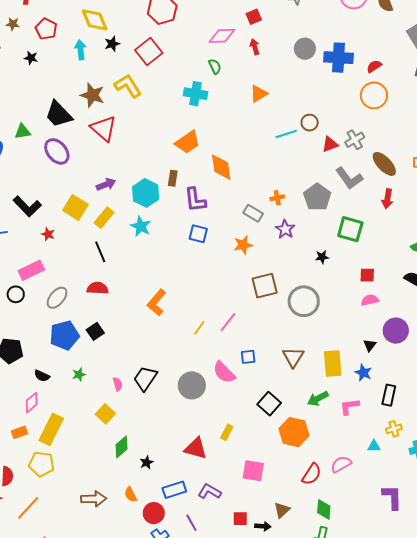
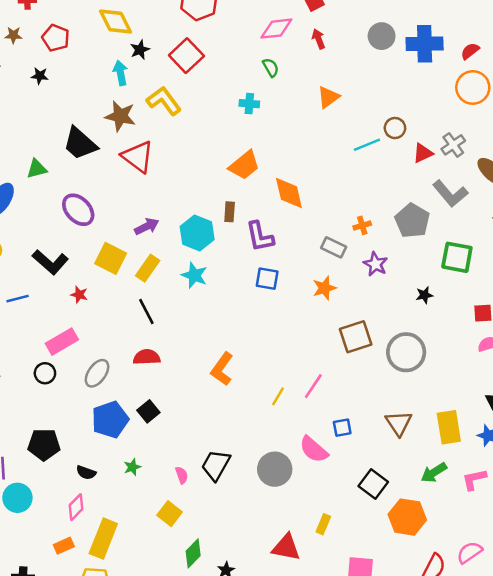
cyan arrow: (81, 50) -> (120, 73), moved
cyan cross: (195, 94) -> (249, 104), size x0.7
purple ellipse: (57, 151) -> (78, 210), moved

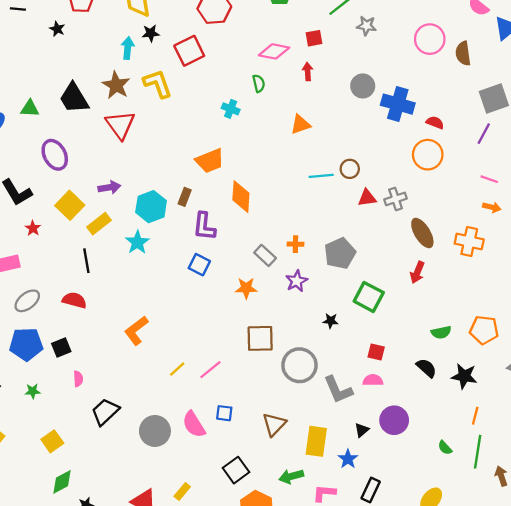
red semicircle: (470, 51) -> (435, 123), turned 42
gray L-shape: (450, 194) -> (338, 390), moved
pink semicircle: (182, 475) -> (78, 379), moved

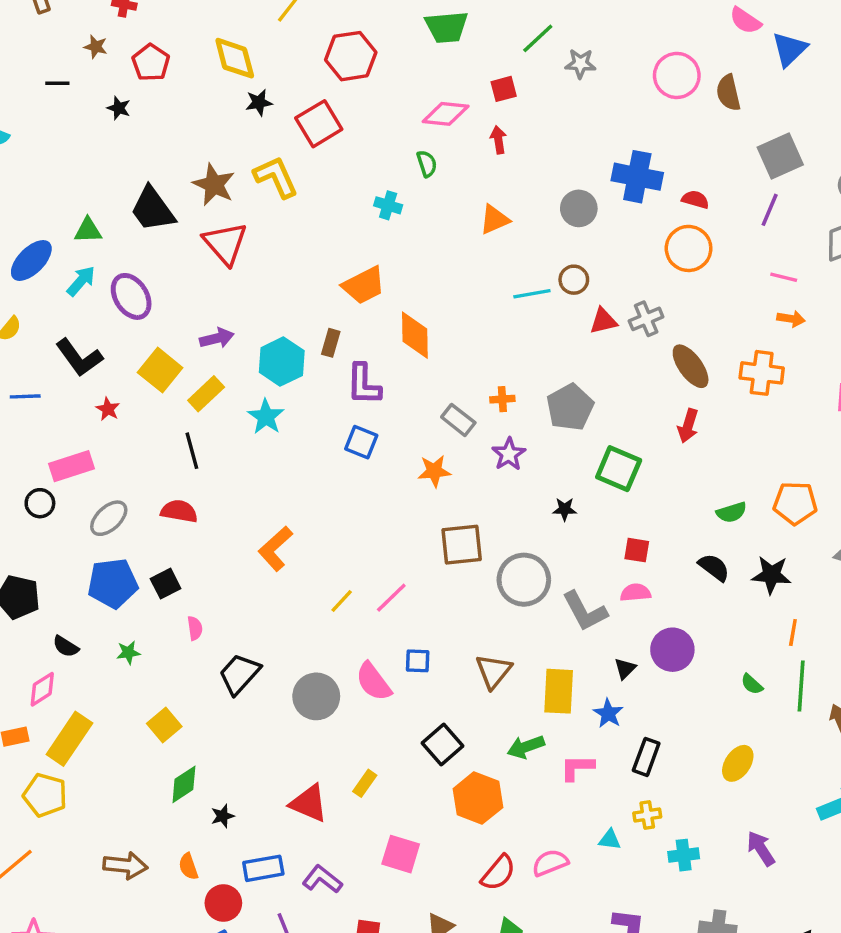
cyan arrow: (128, 48) -> (81, 281), moved, turned 40
gray circle: (363, 86) -> (579, 208), moved

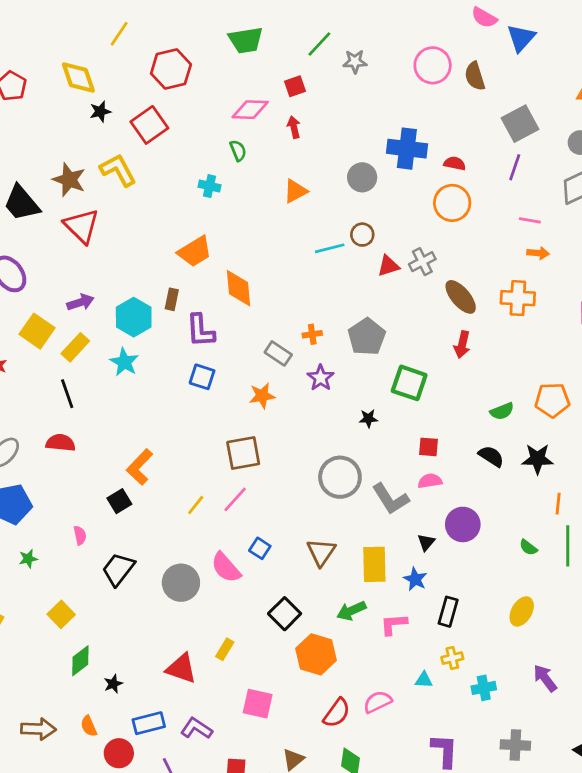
brown square: (462, 545) -> (243, 453), moved
black square: (166, 584) -> (119, 501), moved
blue square: (418, 661) -> (260, 548), turned 35

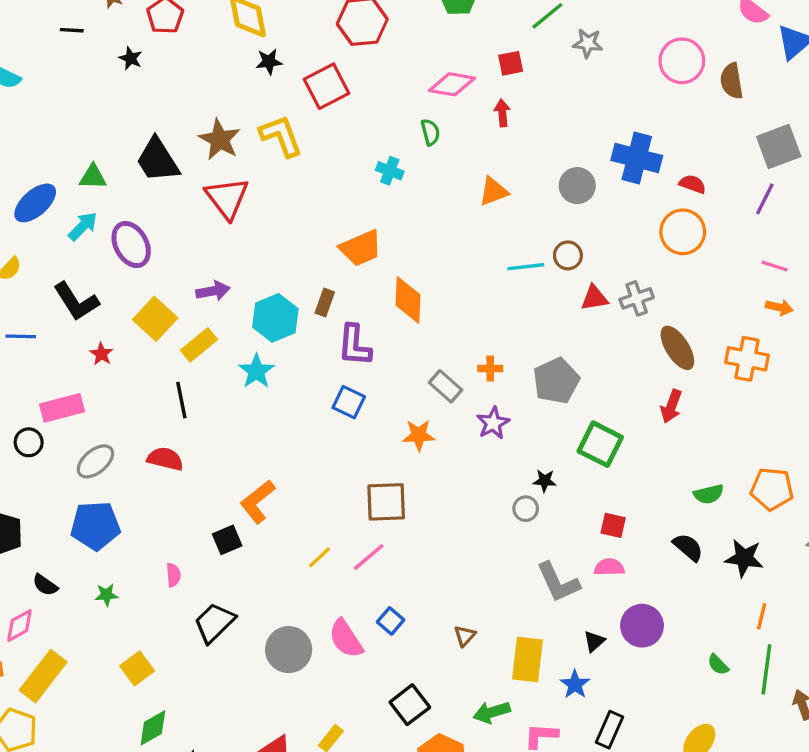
gray circle: (340, 477) -> (526, 509), moved, size x0.5
brown triangle: (321, 552) -> (465, 636), size x0.6

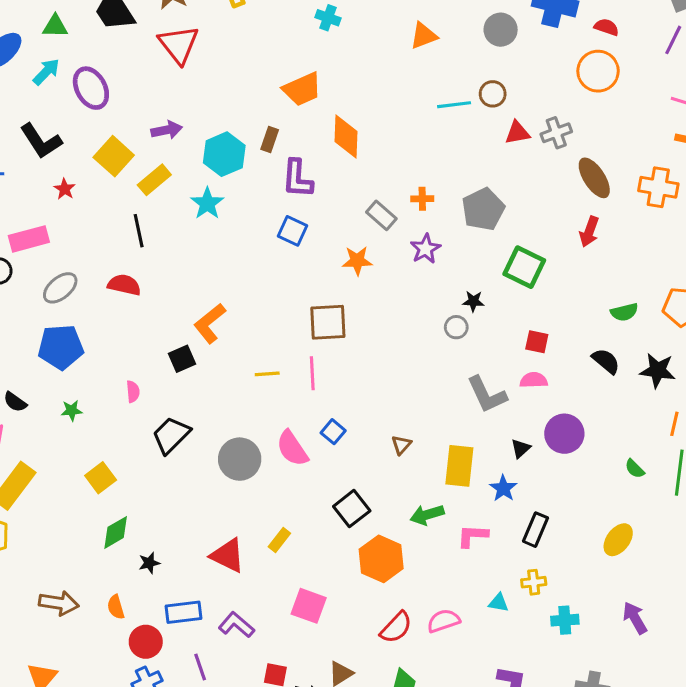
yellow line: (320, 557) -> (267, 374), turned 40
pink line: (369, 557) -> (312, 373), turned -52

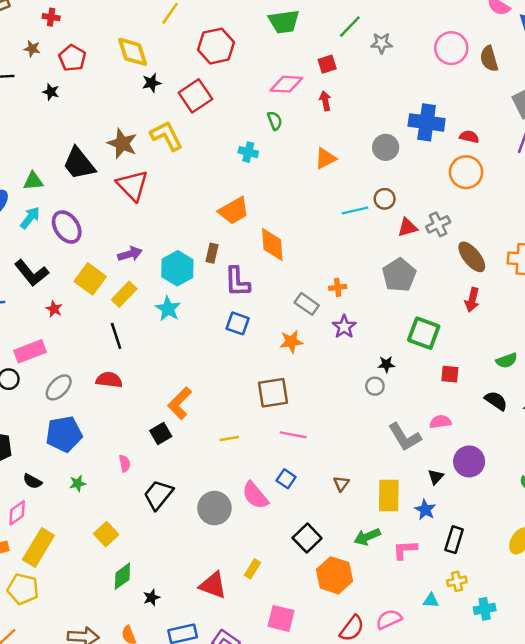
gray pentagon: (483, 209) -> (399, 275), moved
red square: (537, 342) -> (450, 374), moved
pink line: (312, 373) -> (293, 435), moved, turned -70

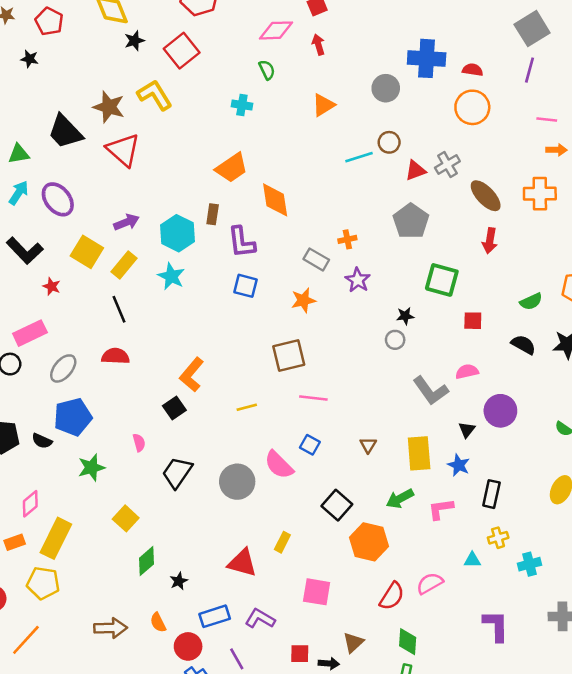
black semicircle: (32, 481) -> (42, 441), moved
green star: (78, 483) -> (91, 468), size x1.5

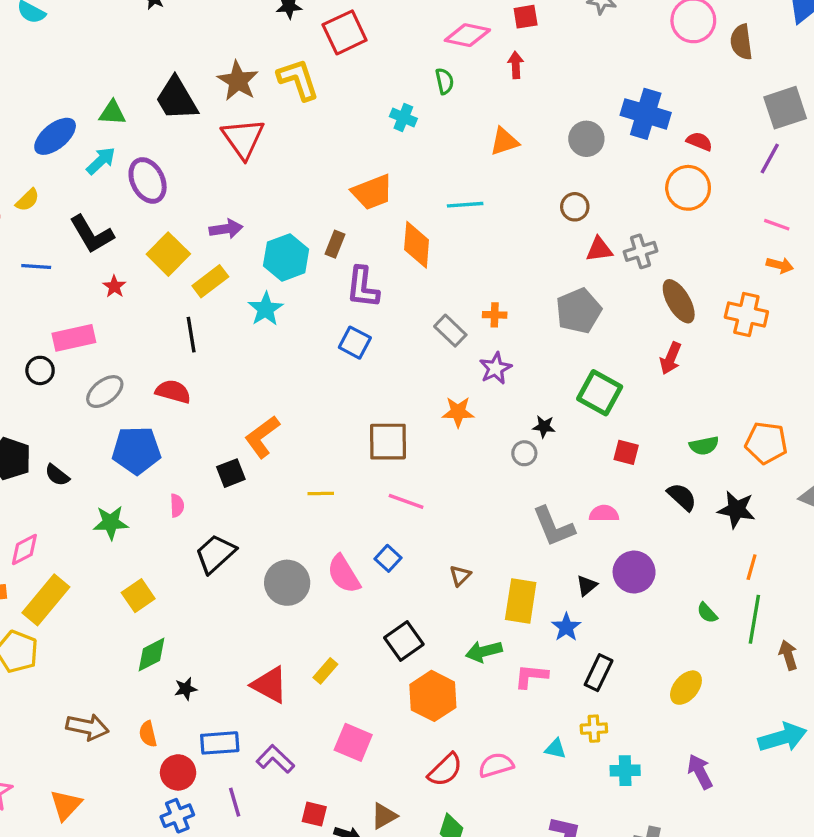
cyan line: (359, 157) -> (465, 205), moved
orange star: (303, 300) -> (458, 412), moved
blue pentagon: (73, 417) -> (136, 450), moved

